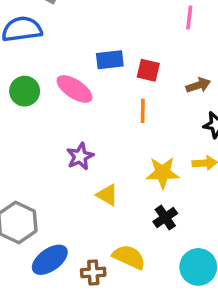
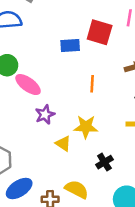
red square: (148, 70) -> (100, 32), moved, size x1.5
pink ellipse: (75, 89) -> (28, 85), moved
yellow star: (163, 173) -> (86, 127), moved

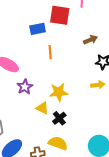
orange line: (92, 84) -> (50, 52), moved
black cross: (104, 162) -> (59, 118), moved

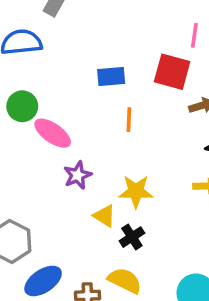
red square: (60, 15) -> (172, 72), moved

